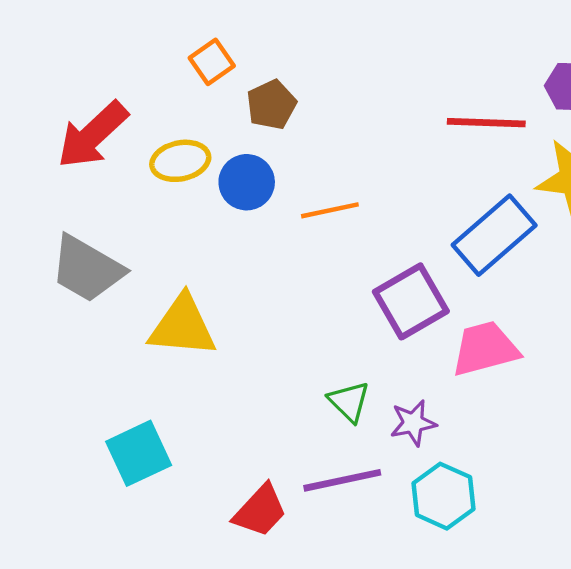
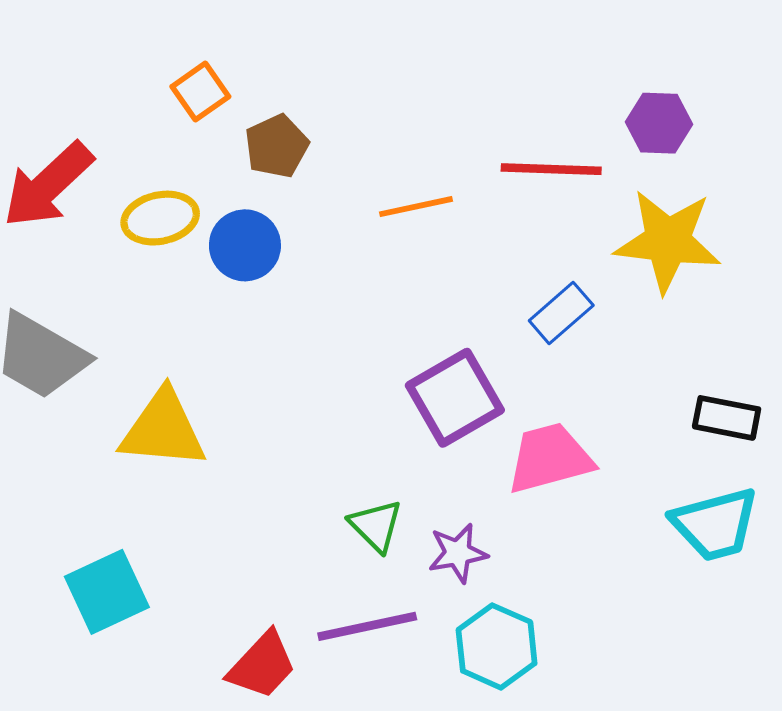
orange line: (330, 210) -> (416, 207), moved
blue rectangle: (494, 235) -> (561, 313), size x0.6

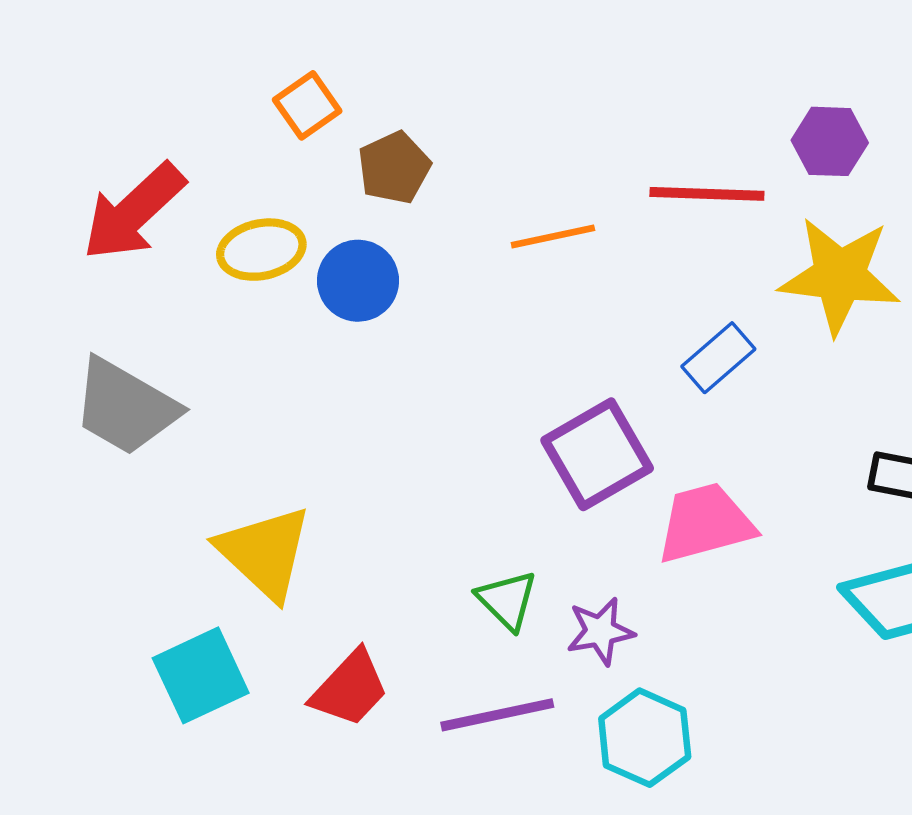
yellow triangle: (163, 429) -> (265, 553), moved, turned 38
red trapezoid: (262, 665) -> (350, 689), moved

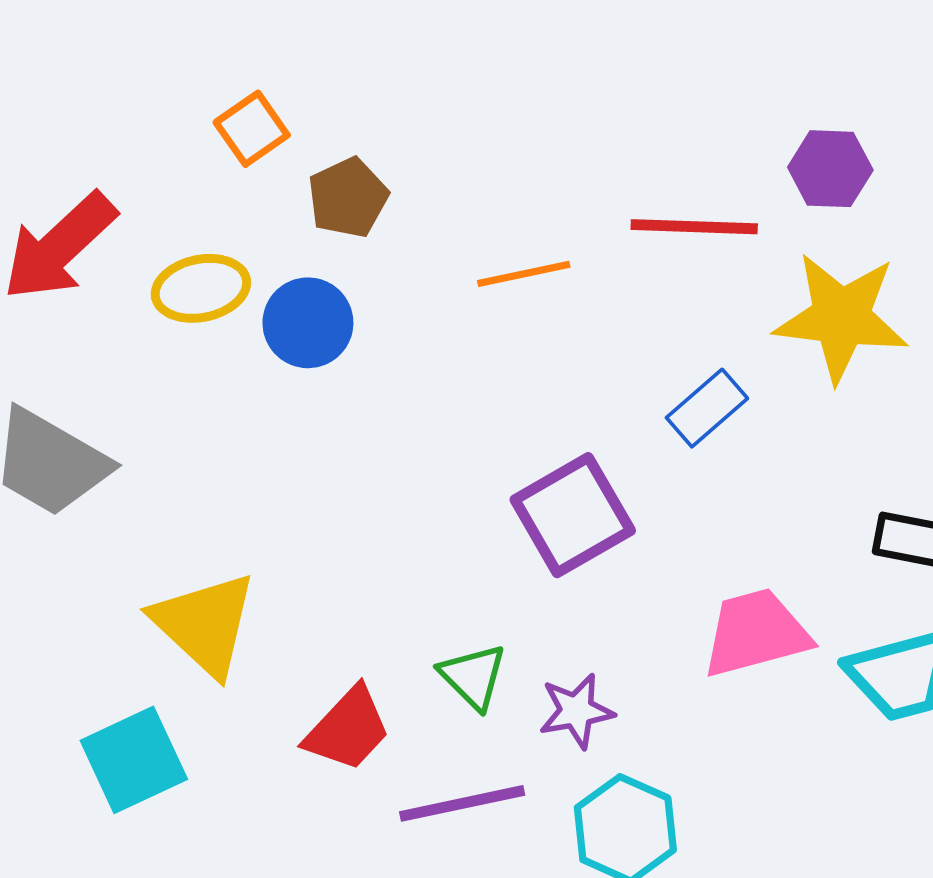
pink trapezoid: (705, 523) -> (756, 633), moved
red trapezoid: (350, 689) -> (348, 729), moved

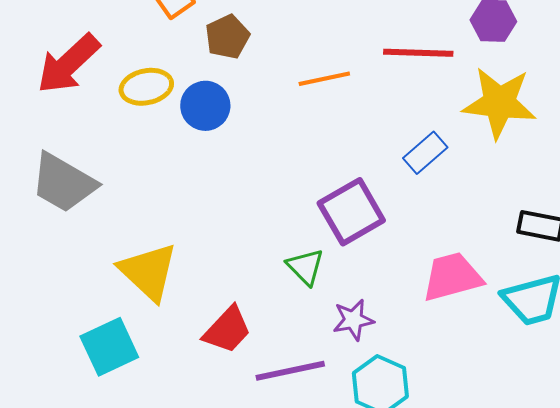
green triangle: (473, 676) -> (305, 267), moved

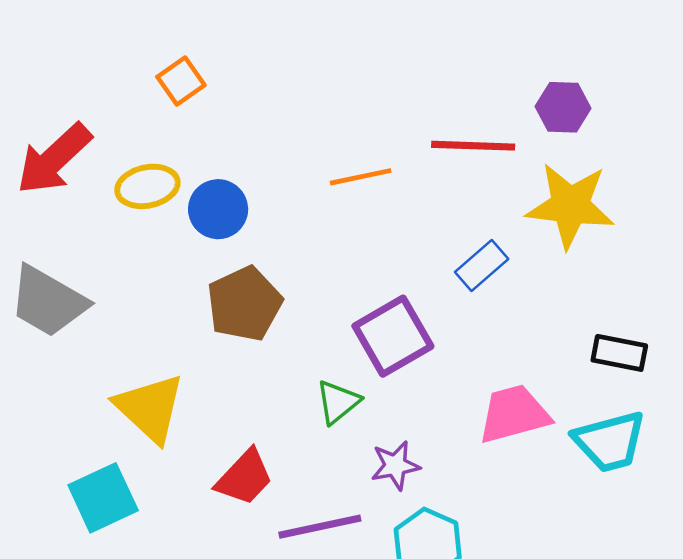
brown pentagon: (227, 37) -> (244, 304), moved, size x1.4
green triangle: (305, 267) -> (338, 402), turned 36

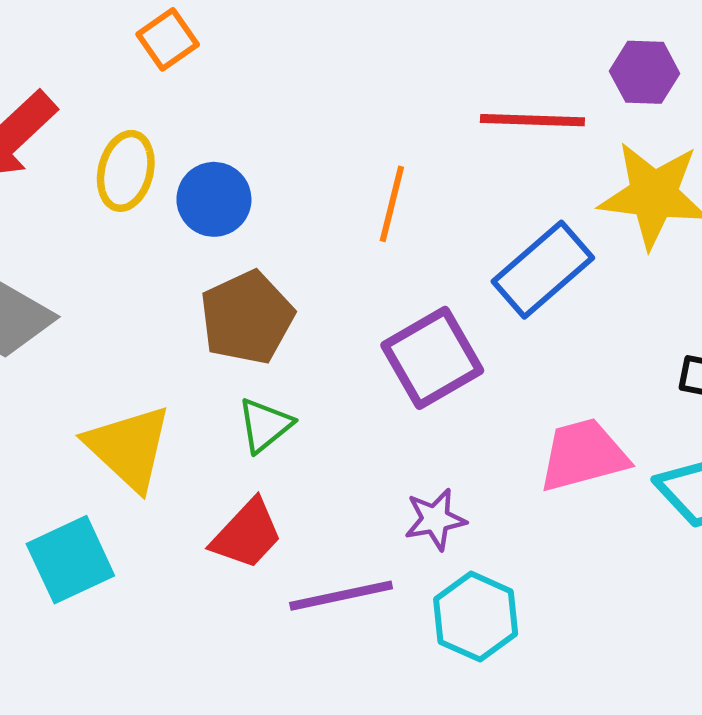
orange line: (361, 177) -> (392, 204), moved, turned -64
yellow ellipse: (147, 186) -> (126, 171), turned -64
blue rectangle: (482, 265) -> (543, 270), size x1.5
green triangle: (338, 402) -> (265, 425), moved

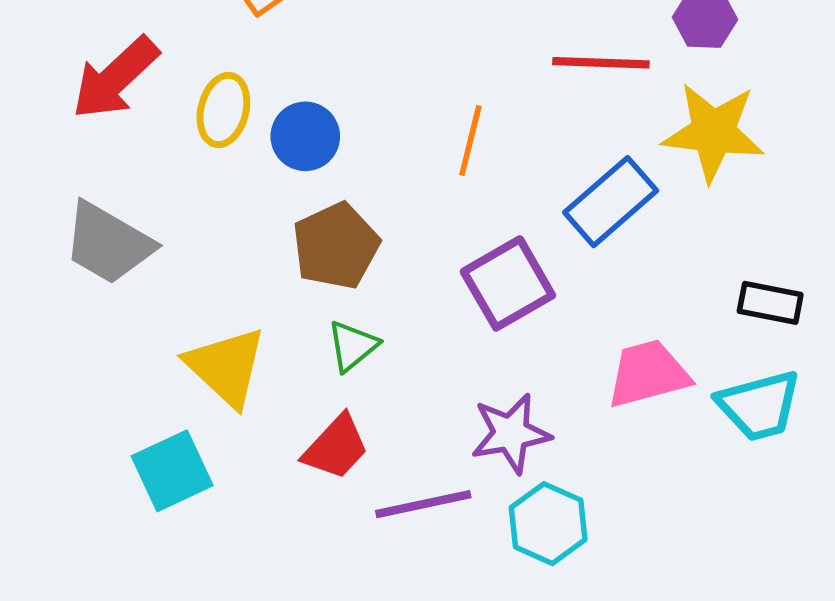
purple star: (435, 519) -> (511, 433), size x1.4

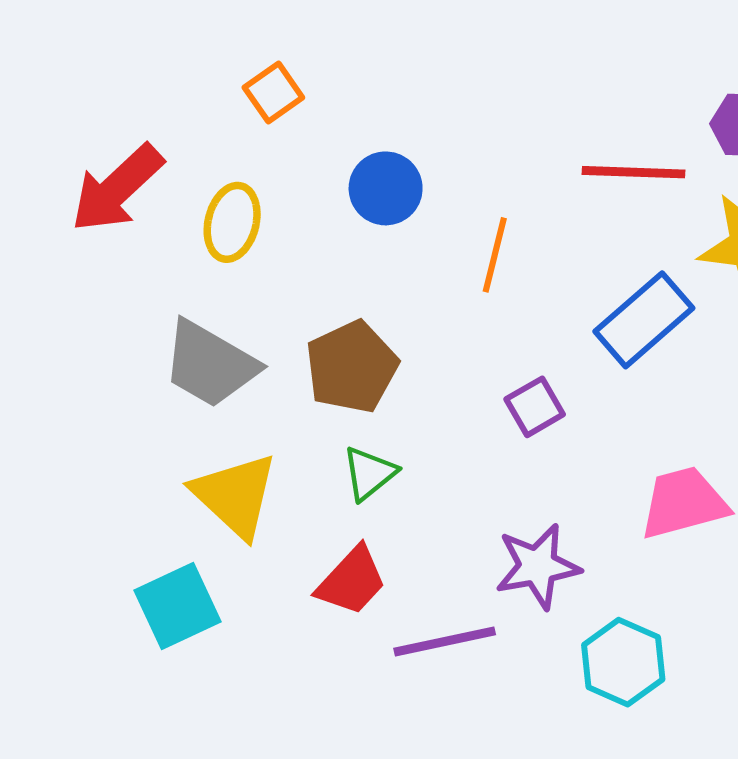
blue circle: (305, 136) -> (386, 188), moved
gray trapezoid: (108, 243) -> (210, 364), moved
purple square: (508, 283) -> (535, 407), size x0.6
cyan hexagon: (548, 524) -> (623, 662), moved

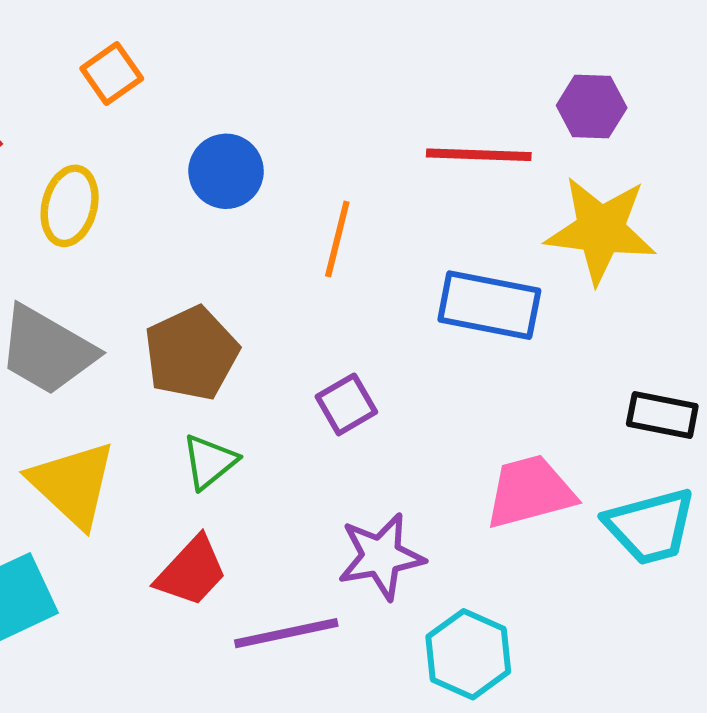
blue rectangle: (644, 320) -> (489, 305), turned 52
purple square: (535, 407) -> (346, 404), moved

